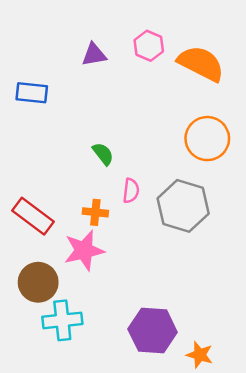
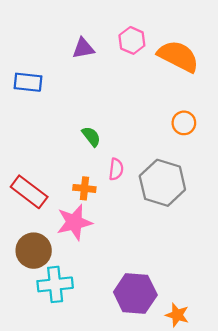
orange circle: (207, 139) -> (184, 123), size x0.6

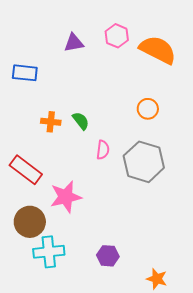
orange circle: (184, 123) -> (148, 109), moved
orange cross: (84, 188) -> (51, 122), moved
purple hexagon: (135, 294) -> (108, 256), moved, size x0.6

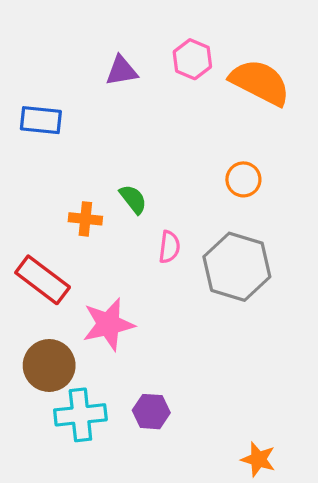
orange cross: (51, 122) -> (85, 219), moved
purple hexagon: (108, 256) -> (151, 412), moved

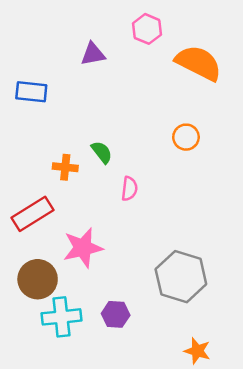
pink hexagon: (192, 59) -> (147, 29), moved
gray hexagon: (237, 267) -> (181, 277), moved
red rectangle: (43, 280) -> (33, 214), turned -69

